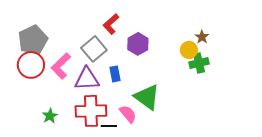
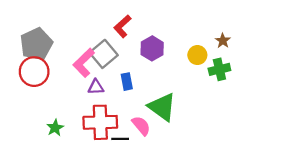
yellow circle: (189, 50) -> (197, 55), moved
pink L-shape: (61, 66) -> (84, 63), moved
purple triangle: (87, 79) -> (96, 87), size x0.6

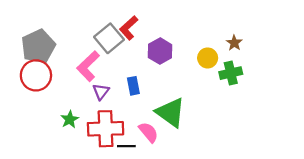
gray square: (104, 54) -> (109, 38), moved
purple triangle: (96, 87) -> (101, 92), turned -49
green star: (55, 128) -> (70, 119), moved

